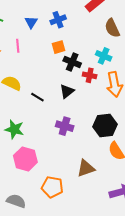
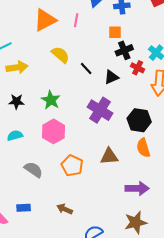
black cross: (72, 62) -> (124, 50), turned 30
black line: (37, 97) -> (86, 69), moved
purple cross: (65, 126) -> (100, 110), size x1.4

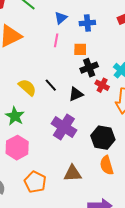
pink line: (76, 20) -> (56, 40), moved
yellow semicircle: (60, 55) -> (27, 87), moved

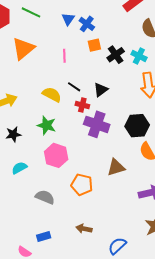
blue cross: (87, 23) -> (87, 24), moved, turned -35
pink line: (56, 40) -> (64, 56), moved
black cross: (89, 68) -> (116, 55), moved
red cross: (102, 85) -> (82, 105), moved

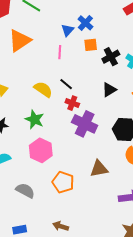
blue triangle: (68, 19) -> (68, 30), moved
black triangle: (101, 90) -> (109, 90), moved

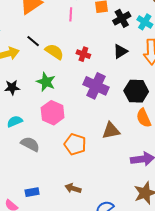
black line: (66, 84) -> (33, 41), moved
red cross: (72, 103) -> (83, 54), moved
gray semicircle: (25, 191) -> (30, 144), moved

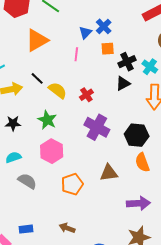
black triangle: (120, 51) -> (123, 83), moved
red cross: (83, 54) -> (86, 95), turned 32
orange pentagon: (75, 144) -> (72, 184), turned 30

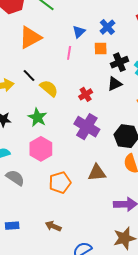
blue cross: (104, 26) -> (107, 27), moved
red cross: (86, 95) -> (86, 94), moved

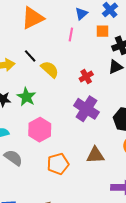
green star: (37, 117) -> (26, 97), moved

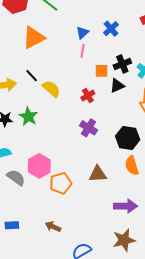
orange square: (102, 31) -> (102, 71), moved
pink line: (71, 35) -> (83, 51), moved
purple cross: (86, 109) -> (89, 128), size x0.7
pink hexagon: (40, 130) -> (39, 166), moved

